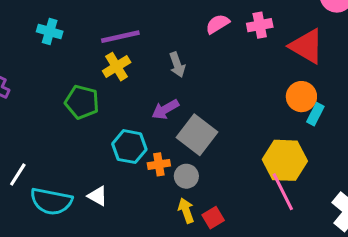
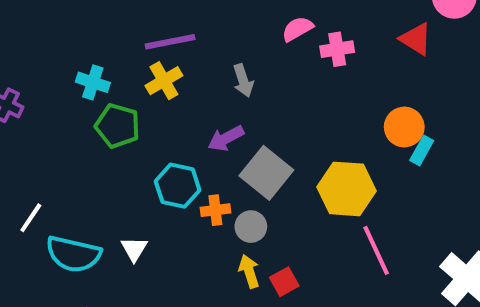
pink cross: (260, 25) -> (337, 49), moved
cyan cross: (50, 31) -> (93, 82), moved
red triangle: (307, 46) -> (416, 39), moved, size x0.7
yellow hexagon: (285, 160) -> (346, 189), moved
white triangle: (98, 196) -> (134, 249), turned 30

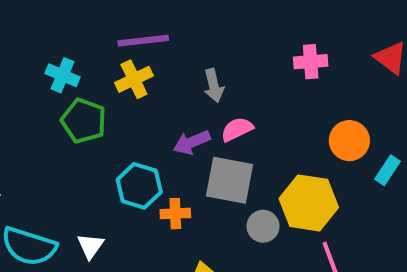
pink semicircle: (297, 29) -> (237, 129), moved
orange circle: (404, 127) -> (349, 141), moved
gray square: (266, 173) -> (229, 180), turned -33
gray circle: (251, 227) -> (263, 226), moved

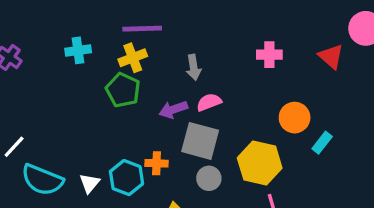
cyan cross: (62, 75) -> (78, 50), turned -35
green pentagon: (84, 121) -> (123, 90), moved
cyan hexagon: (139, 186) -> (127, 178), moved
gray circle: (263, 226) -> (209, 178), moved

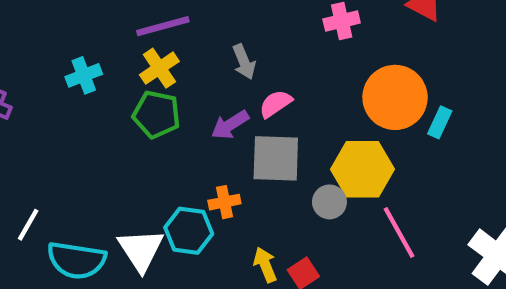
orange circle: (295, 118) -> (395, 97), size x1.5
gray circle: (209, 178) -> (329, 202), moved
white triangle: (89, 183) -> (141, 250), size x1.6

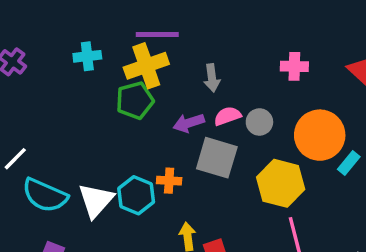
yellow cross: (159, 68) -> (146, 66), size x1.4
green pentagon: (156, 114) -> (135, 100), turned 30
gray circle: (329, 202) -> (259, 122), moved

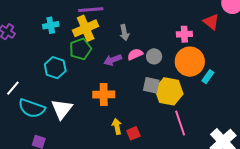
pink cross: (294, 66) -> (184, 34), moved
gray square: (217, 158) -> (151, 85), moved, size x0.7
orange cross: (169, 181) -> (104, 95), size x1.5
cyan hexagon: (136, 195) -> (55, 68), moved

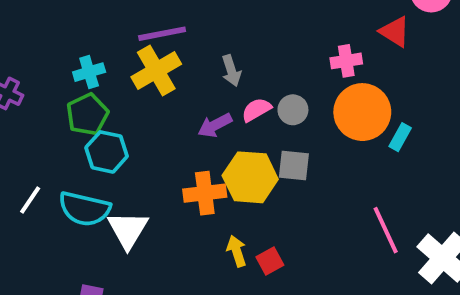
green pentagon: (80, 49) -> (87, 114), moved
yellow hexagon: (169, 91) -> (250, 177), moved
cyan semicircle: (32, 108) -> (84, 209), moved
pink line: (180, 123) -> (386, 230), moved

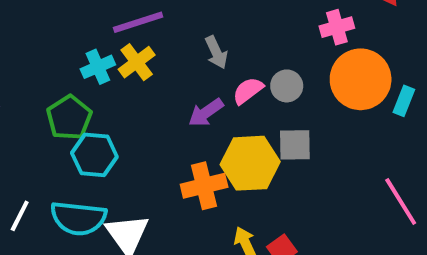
yellow cross: (156, 71) -> (137, 62), size x0.7
cyan cross: (89, 72) -> (98, 67), moved

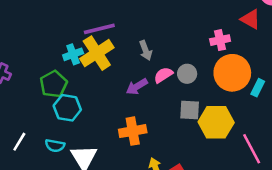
yellow cross: (137, 62) -> (97, 53), size x1.5
yellow hexagon: (250, 163) -> (216, 122), moved
cyan semicircle: (78, 218) -> (55, 146), size x0.6

